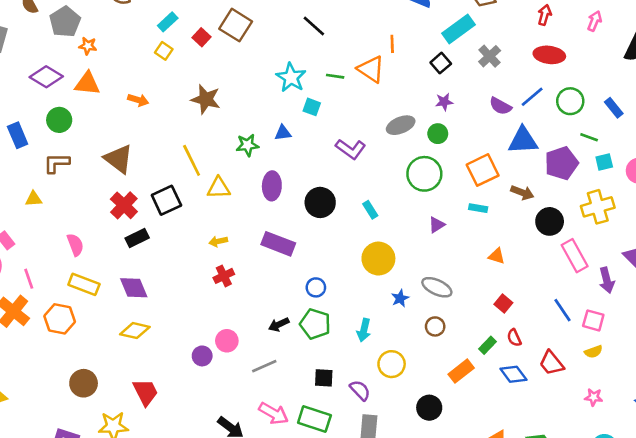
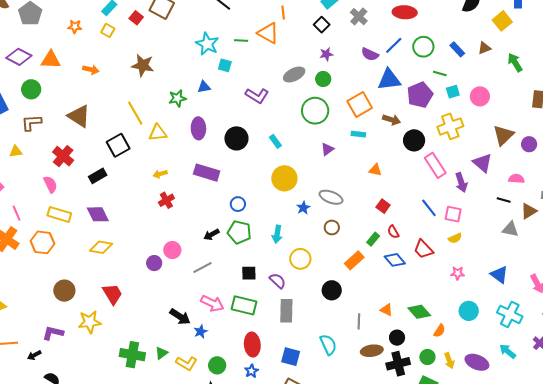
orange star: (88, 46) -> (75, 27), moved
red cross: (124, 205) -> (63, 156), moved

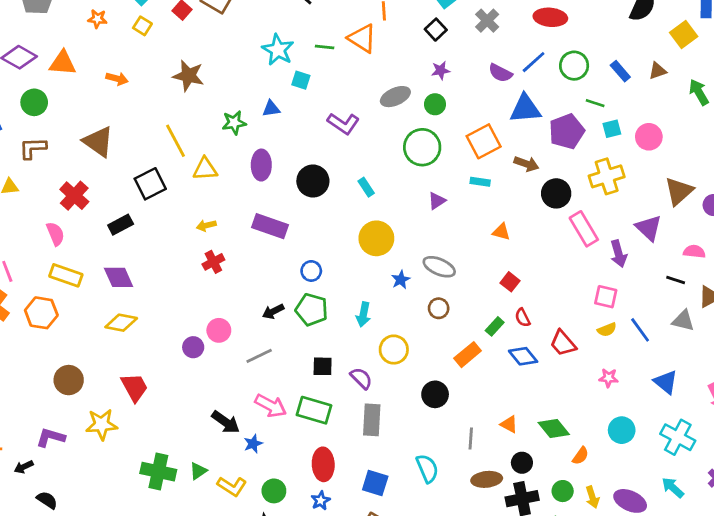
blue line: (429, 208) -> (640, 330), moved

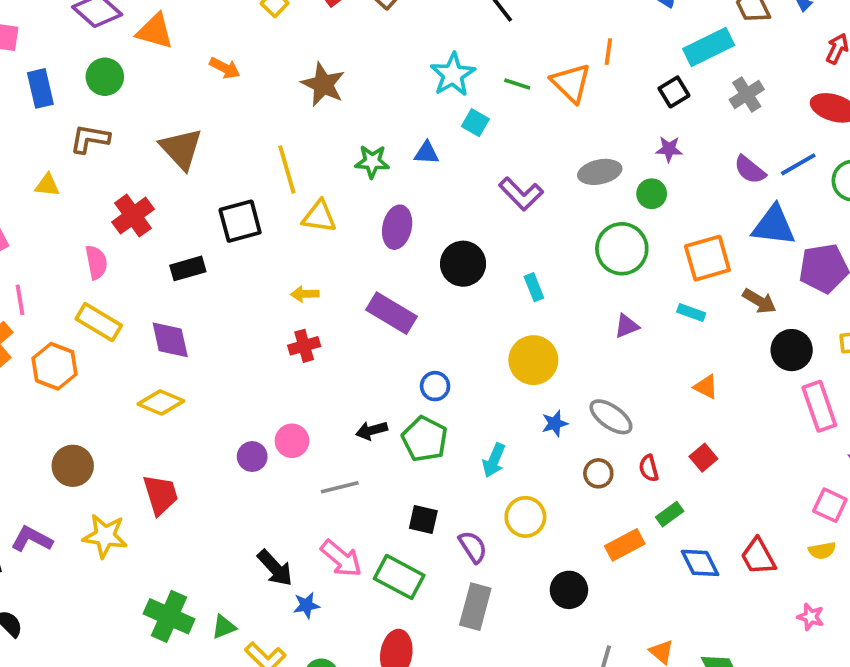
red semicircle: (523, 318) -> (649, 468), moved

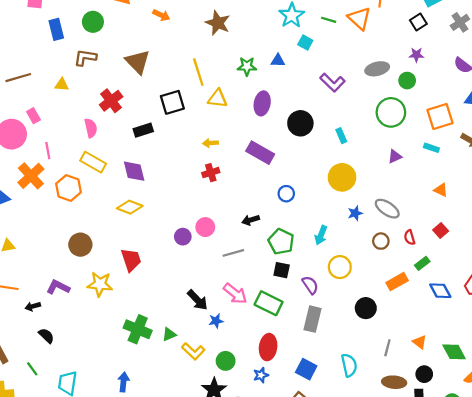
green pentagon: (425, 439) -> (281, 242), moved

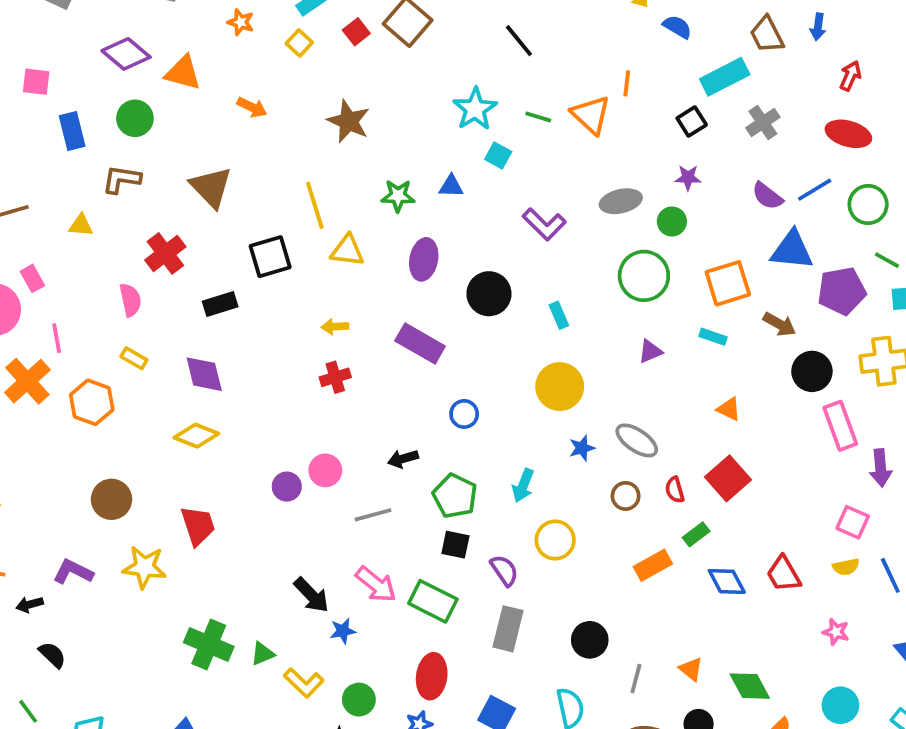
yellow rectangle: (93, 162) -> (134, 358), size x0.6
red square: (441, 231) -> (728, 478), size x1.6
black circle: (366, 308) -> (590, 640), moved

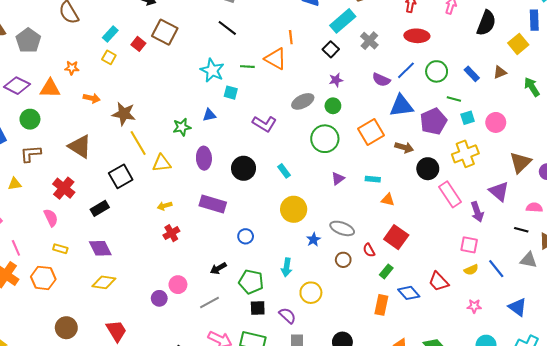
orange star: (241, 22) -> (72, 68), moved
brown star: (349, 121) -> (124, 114), moved
cyan rectangle: (713, 337) -> (373, 179), moved
orange rectangle: (653, 565) -> (381, 305), moved, turned -36

